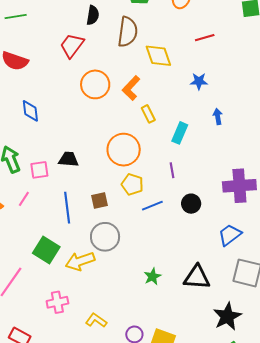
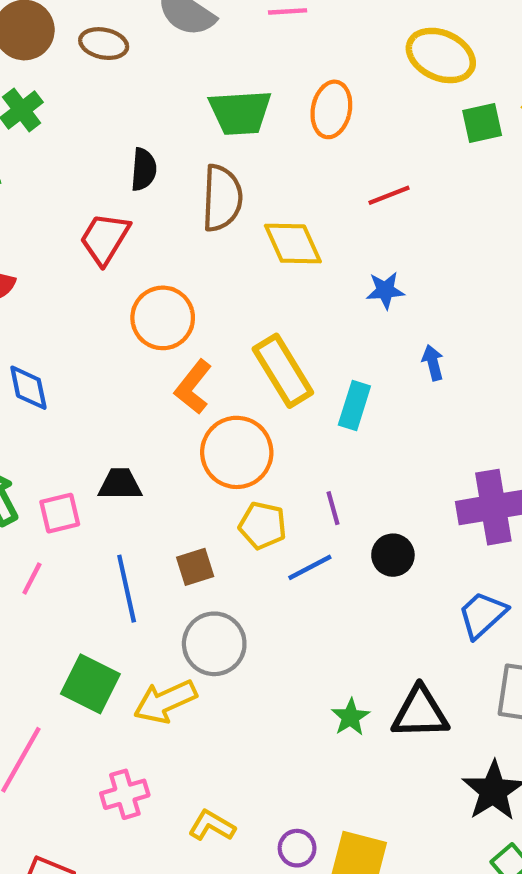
orange L-shape: (131, 88) -> (193, 387), moved
yellow rectangle: (148, 114) -> (283, 371), size x1.8
purple line: (172, 170) -> (333, 508), moved
green star: (152, 276) -> (351, 717), moved

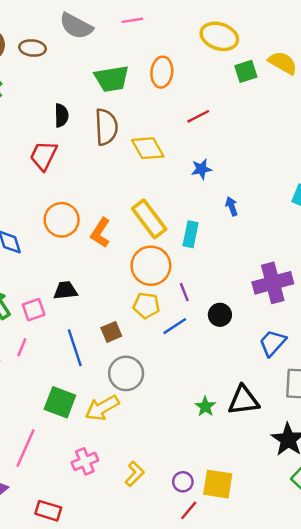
orange circle: (163, 318) -> (62, 220), moved
orange circle: (237, 452) -> (151, 266), moved
yellow L-shape: (212, 826) -> (135, 474), turned 110

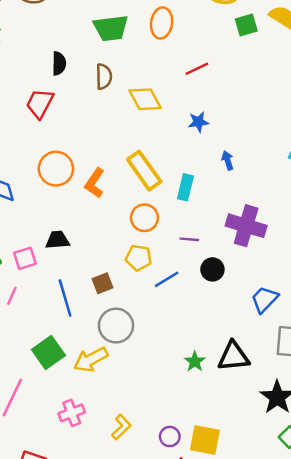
brown semicircle: (106, 127) -> (104, 76), size x0.7
orange circle: (151, 266) -> (144, 218), size x0.7
purple cross: (273, 283) -> (246, 226), moved, turned 30
purple line: (184, 292) -> (189, 239), moved, turned -66
green square: (60, 402) -> (48, 353), turned 32

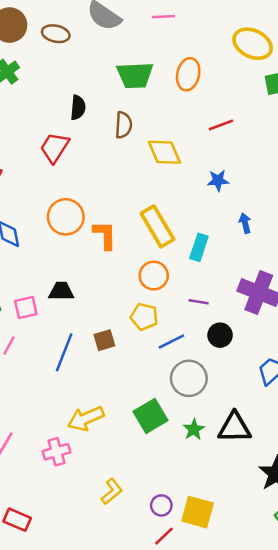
orange L-shape: (95, 183) -> (105, 235), turned 140
blue line: (65, 298) -> (64, 352), turned 33
gray circle: (116, 326) -> (189, 378), moved
green square: (48, 353) -> (150, 416), moved
pink cross: (72, 413) -> (57, 452), moved

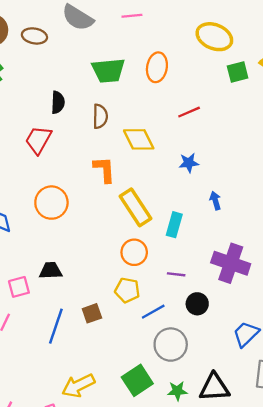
orange L-shape: (105, 235) -> (104, 170), moved
green star: (194, 429) -> (177, 391), turned 30

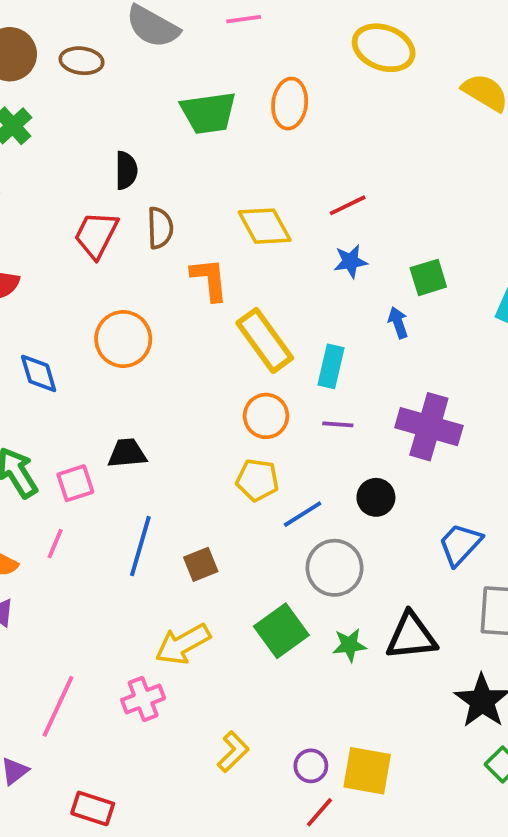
green square: (238, 72) -> (428, 277), moved
red line: (189, 112) -> (348, 205), moved
brown semicircle: (100, 116) -> (160, 228), moved
purple line: (176, 274) -> (338, 424), moved
brown square: (92, 313) -> (201, 564), moved

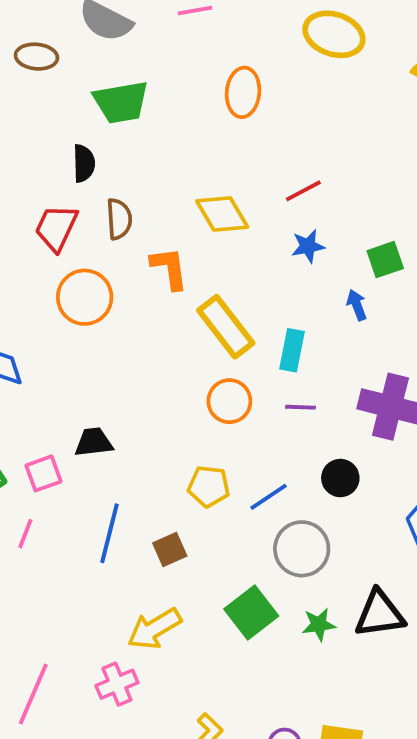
green trapezoid: (208, 113) -> (121, 102), moved
orange circle: (123, 339) -> (85, 297), moved
yellow pentagon: (257, 480) -> (209, 486), moved

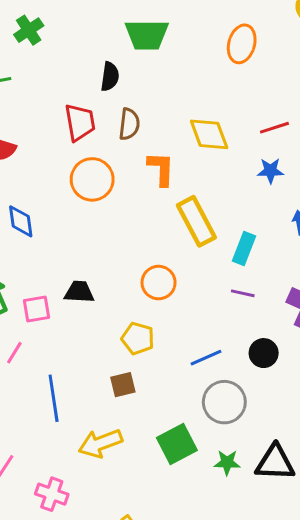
red trapezoid: (56, 228) -> (80, 122), turned 135
orange circle: (229, 401) -> (159, 283), moved
yellow pentagon: (209, 486) -> (138, 338), moved
blue line: (110, 533) -> (54, 398), moved, turned -33
pink cross: (117, 684) -> (52, 494), moved, turned 32

